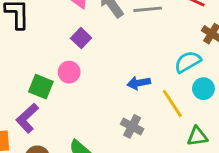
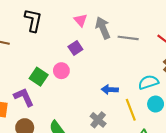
purple L-shape: (27, 118) -> (24, 97), turned 95

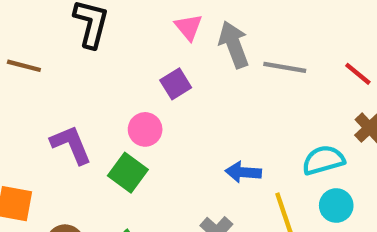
green square: (39, 77) -> (128, 173), moved
purple L-shape: (24, 97) -> (71, 145), moved

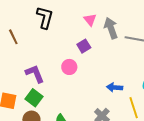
brown line: (24, 66) -> (13, 37), turned 49
green square: (128, 173) -> (34, 98), moved

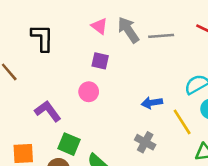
purple square: (84, 46) -> (100, 61), turned -32
green square: (34, 98) -> (69, 144), moved

